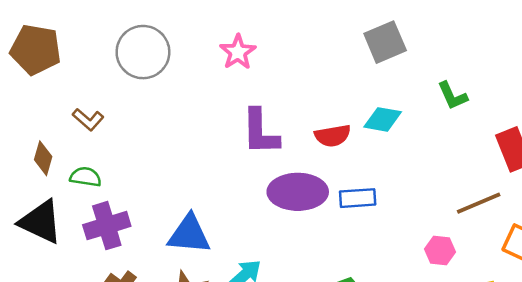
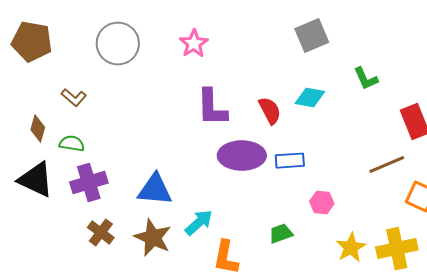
red semicircle: (333, 136) -> (270, 111), turned -108
pink hexagon: (440, 250) -> (322, 203), moved

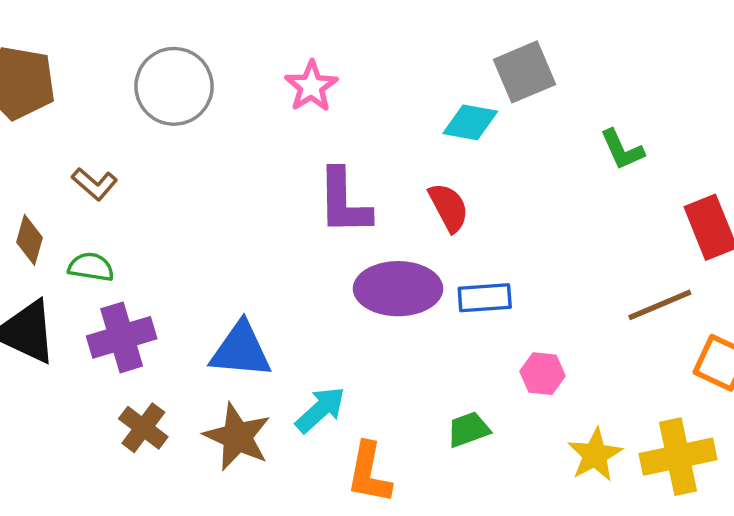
cyan diamond: (310, 98) -> (470, 122), moved

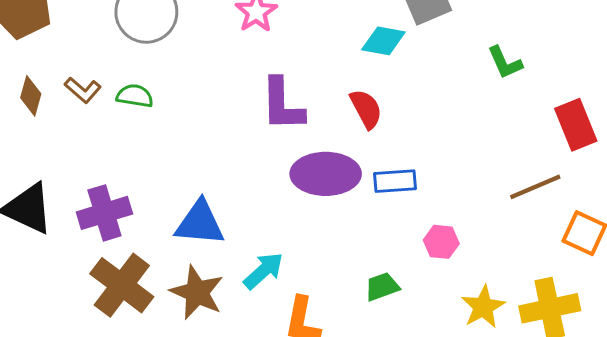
brown diamond: (30, 240) -> (31, 96), moved
green semicircle: (91, 267) -> (135, 96), moved
brown cross: (143, 428) -> (122, 285), size x1.6

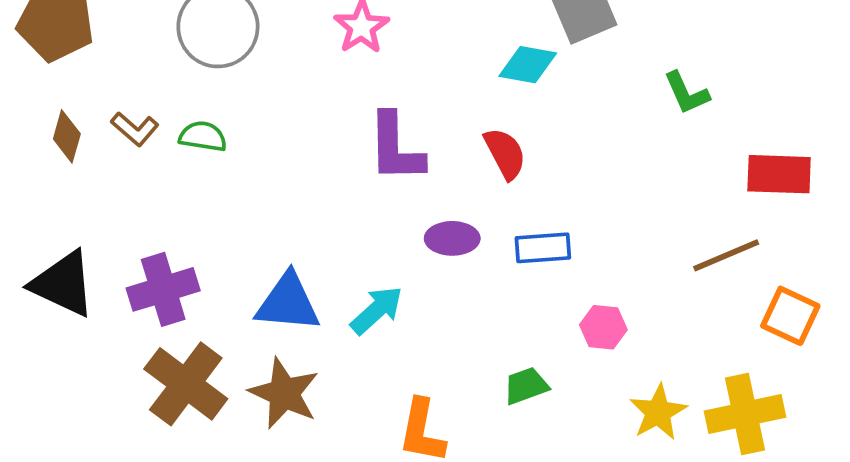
red rectangle: (576, 125) -> (779, 174), turned -66
purple ellipse: (326, 174) -> (452, 238), size x0.6
cyan arrow: (263, 271) -> (377, 310), moved

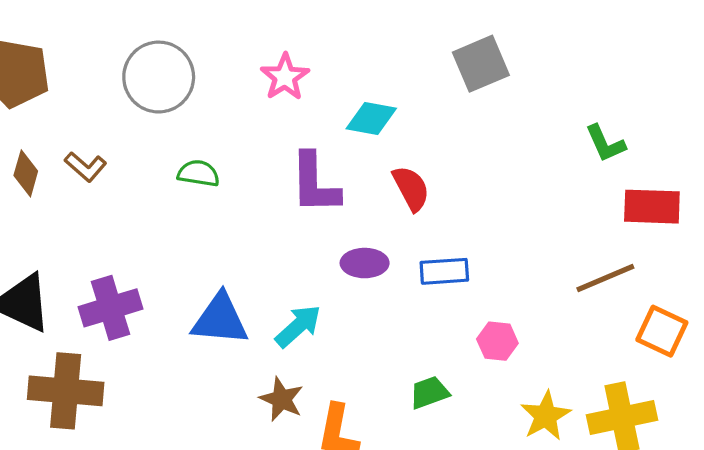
cyan diamond: (528, 65) -> (371, 119), moved
green L-shape: (686, 93) -> (605, 143), moved
green semicircle: (203, 136) -> (199, 173), moved
brown cross: (186, 384) -> (66, 391), moved, turned -32
brown star: (284, 393) -> (282, 399), moved, size x0.7

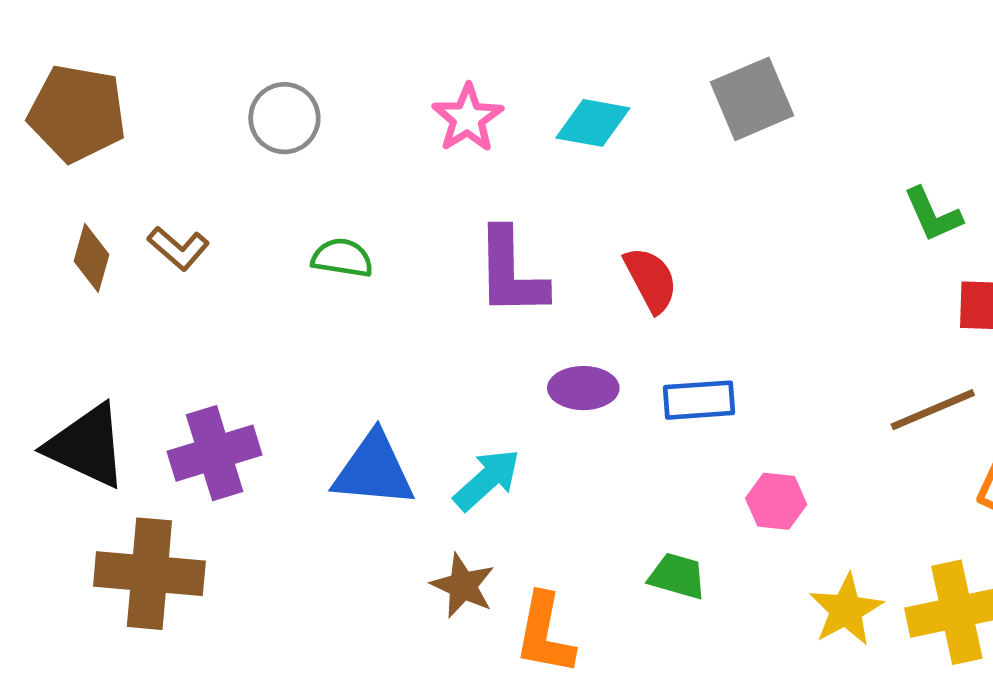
gray circle: (159, 77) -> (284, 118), size x0.7
cyan diamond: (371, 119) -> (593, 123), moved
green trapezoid: (429, 393) -> (677, 576), turned 36

